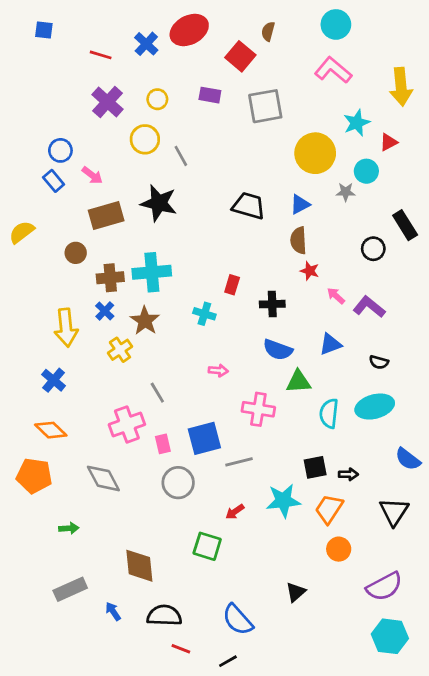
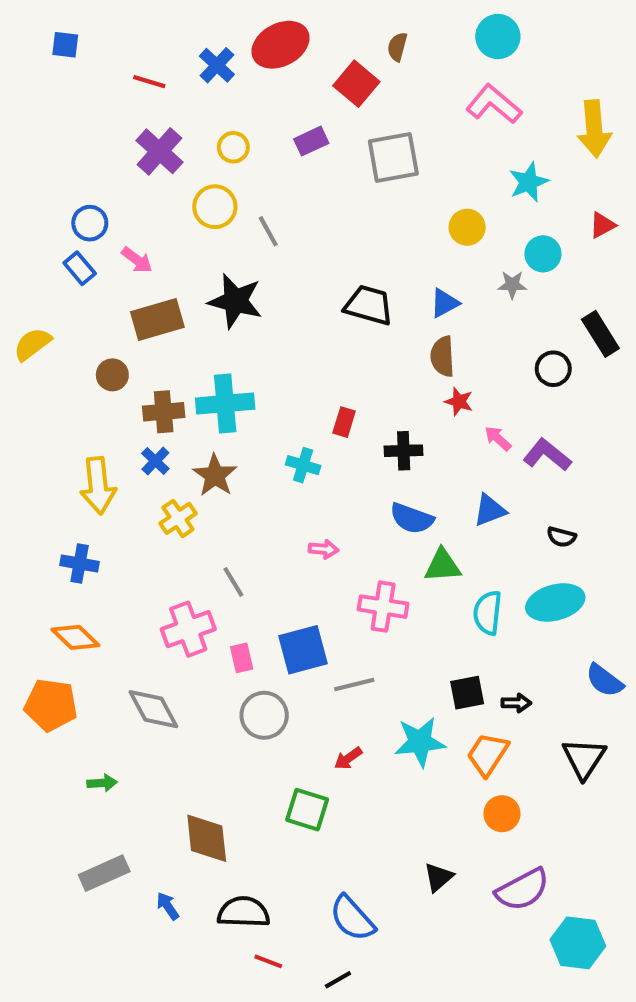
purple rectangle: (210, 95) -> (311, 141), turned -35
red triangle: (389, 142) -> (602, 225), moved
yellow circle: (315, 153) -> (467, 227), size x0.6
blue cross: (54, 380) -> (80, 564), turned -30
purple semicircle: (384, 586) -> (522, 890), moved

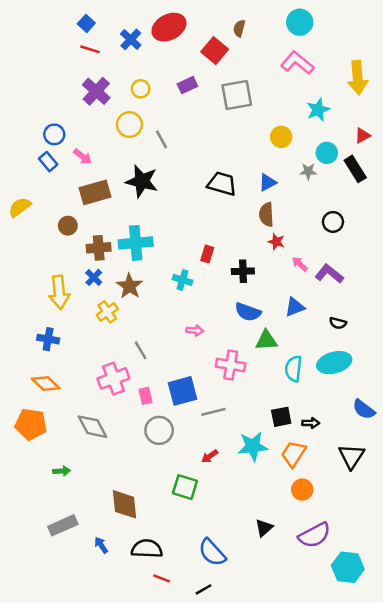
blue square: (65, 45) -> (86, 23), moved, turned 35
black rectangle: (600, 334) -> (355, 169), moved

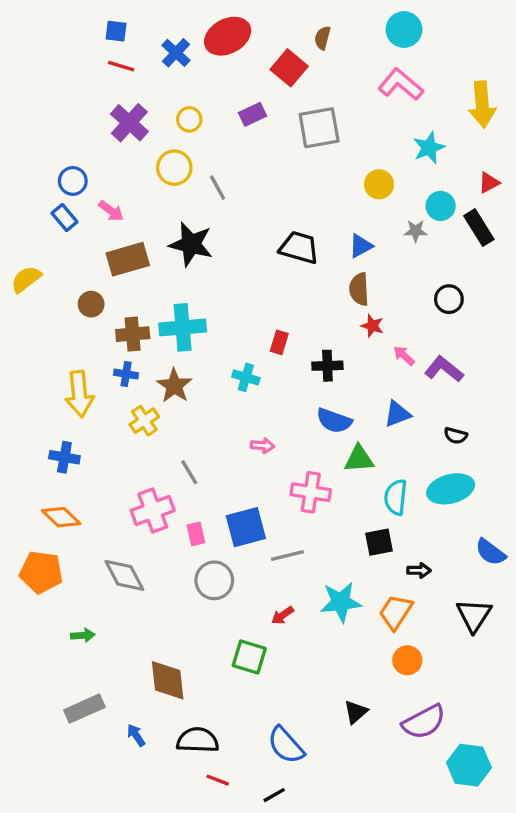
blue square: (86, 23) -> (116, 31), turned -35
blue cross: (94, 277) -> (126, 374), turned -35
black square: (281, 417) -> (379, 542), moved

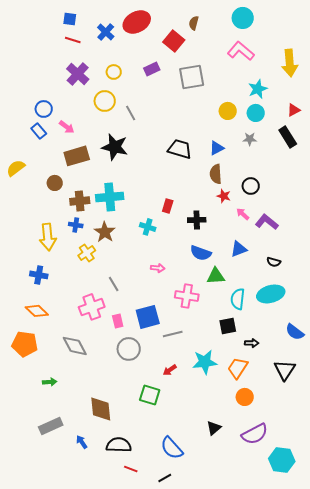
cyan circle: (441, 206) -> (256, 113), moved
black circle: (449, 299) -> (251, 186), moved

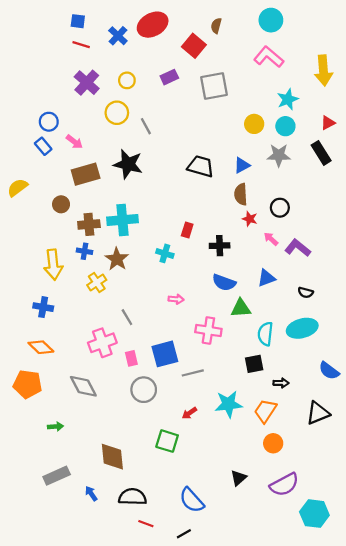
gray star: (250, 139) -> (279, 155), size x1.5
black triangle: (285, 370) -> (318, 413), turned 35

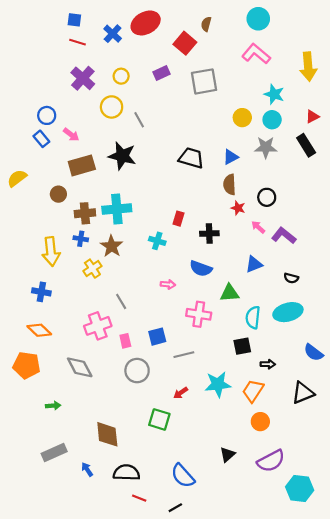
cyan star: (288, 99) -> (274, 94), turned -30
blue semicircle: (224, 282) -> (201, 269), moved
blue square: (165, 354) -> (157, 337), size x0.7

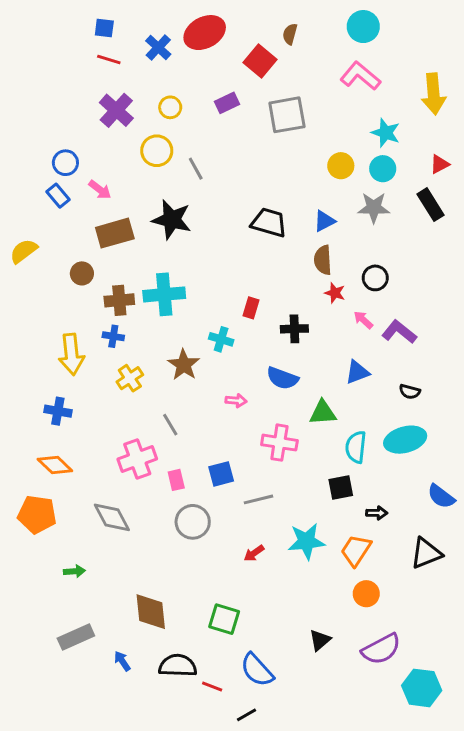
brown star: (112, 246) -> (184, 365), moved
green square: (159, 419) -> (224, 619), moved
red line: (139, 498) -> (212, 686), moved

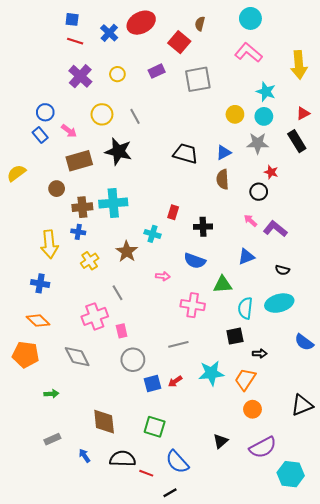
yellow circle: (157, 151) -> (102, 114), moved
red star: (335, 293) -> (271, 172), moved
blue square: (221, 474) -> (152, 383), moved
black triangle: (426, 553) -> (302, 405), moved
gray rectangle: (76, 637) -> (52, 439), size x0.7

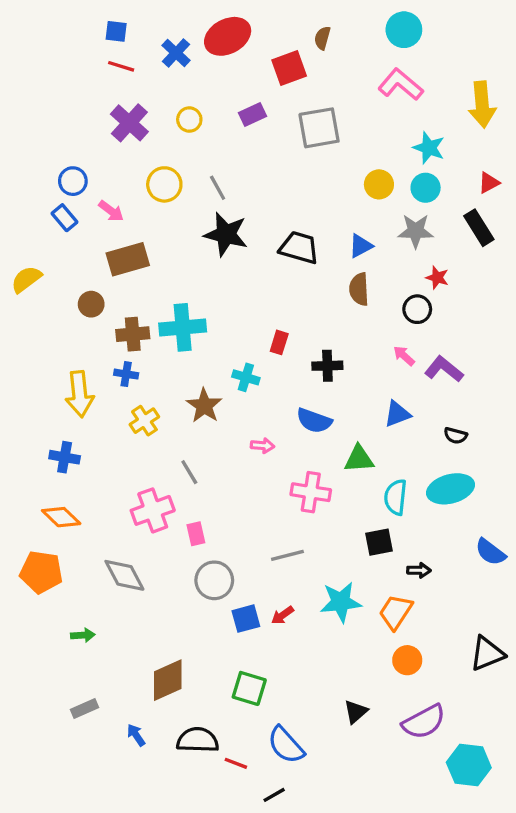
red square: (179, 42) -> (289, 68), turned 30
black star: (118, 151) -> (226, 234), moved
brown diamond: (104, 422) -> (168, 680), turned 72

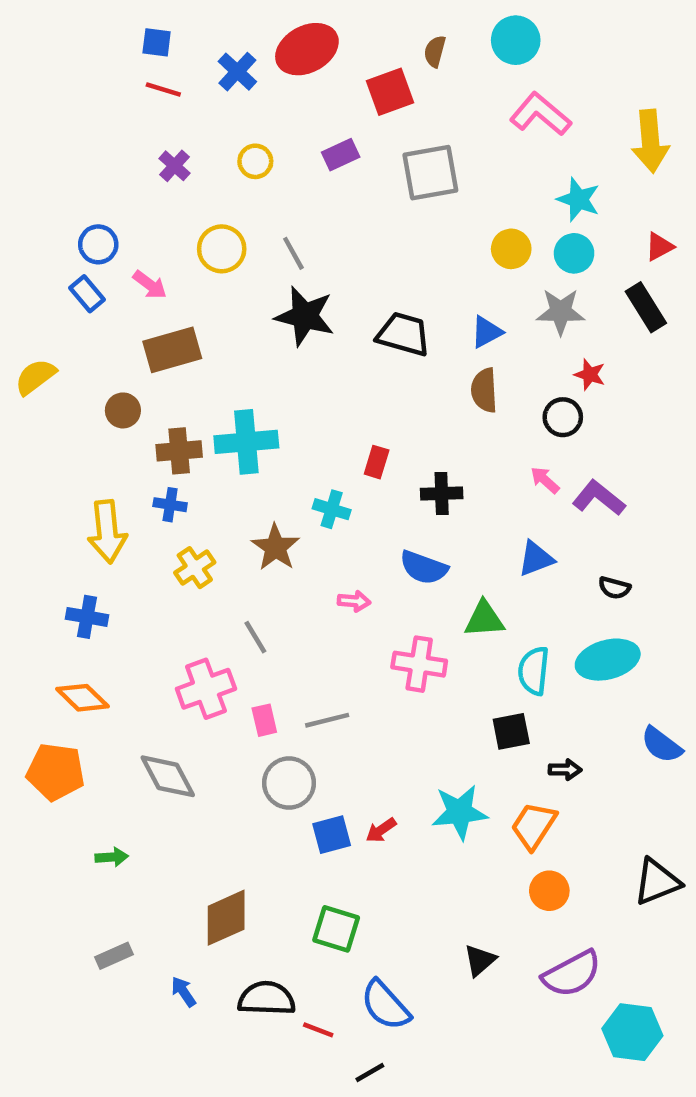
cyan circle: (404, 30) -> (516, 40), moved
purple cross: (129, 123) -> (175, 166), size x0.6
gray line: (287, 555) -> (327, 720), moved

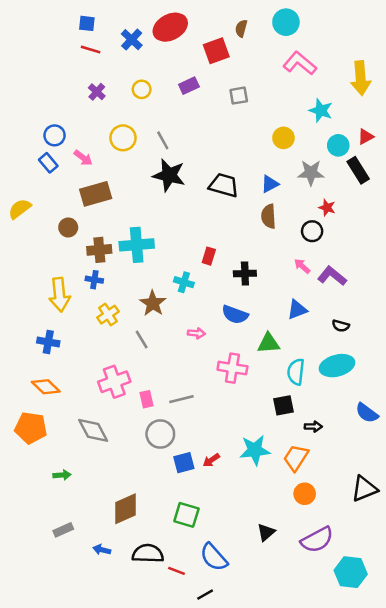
gray square: (430, 173) -> (239, 96), size x0.6
cyan circle: (574, 253) -> (338, 145), moved
gray line: (255, 637) -> (142, 339), moved
blue arrow: (184, 992) -> (102, 550), turned -42

